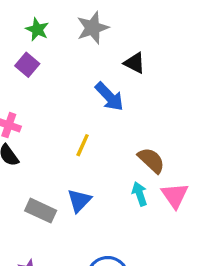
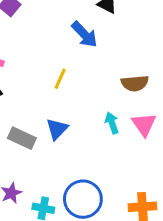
brown semicircle: (151, 160) -> (135, 83), moved, turned 132

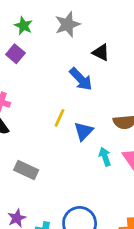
blue triangle: (57, 129) -> (84, 131), moved

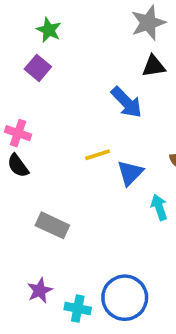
gray star: (68, 24) -> (148, 23), moved
black triangle: (101, 52) -> (154, 66), turned -36
yellow line: (60, 118) -> (98, 155), turned 48

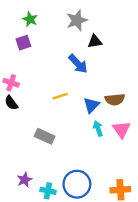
gray star: (148, 23) -> (77, 20), moved
purple square: (38, 68) -> (23, 43), turned 32
blue triangle: (130, 173) -> (91, 105), moved
gray rectangle: (52, 225) -> (45, 136), moved

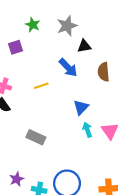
green star: (30, 19) -> (33, 25), moved
yellow line: (60, 96) -> (41, 86), moved
brown semicircle: (115, 99) -> (103, 72), moved, turned 90

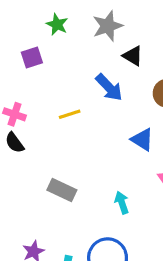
black triangle: (84, 46) -> (133, 56), turned 40
blue triangle: (81, 107) -> (142, 140), moved, turned -42
cyan arrow: (87, 130) -> (122, 203), moved

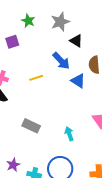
blue triangle: (142, 140) -> (78, 81), moved

